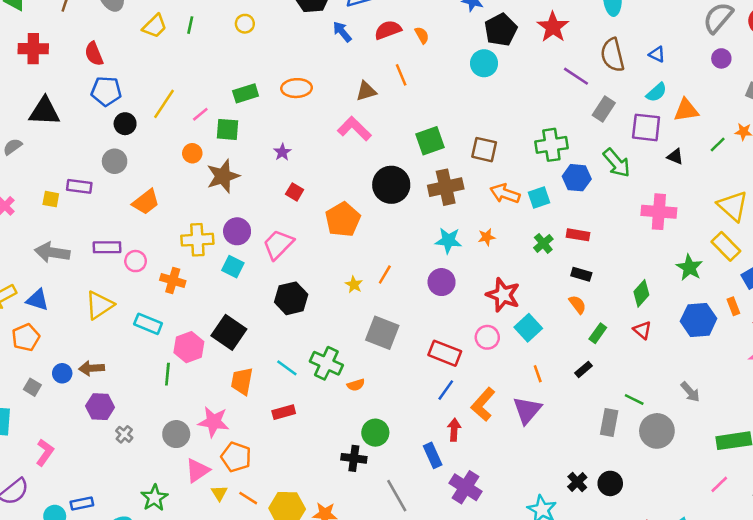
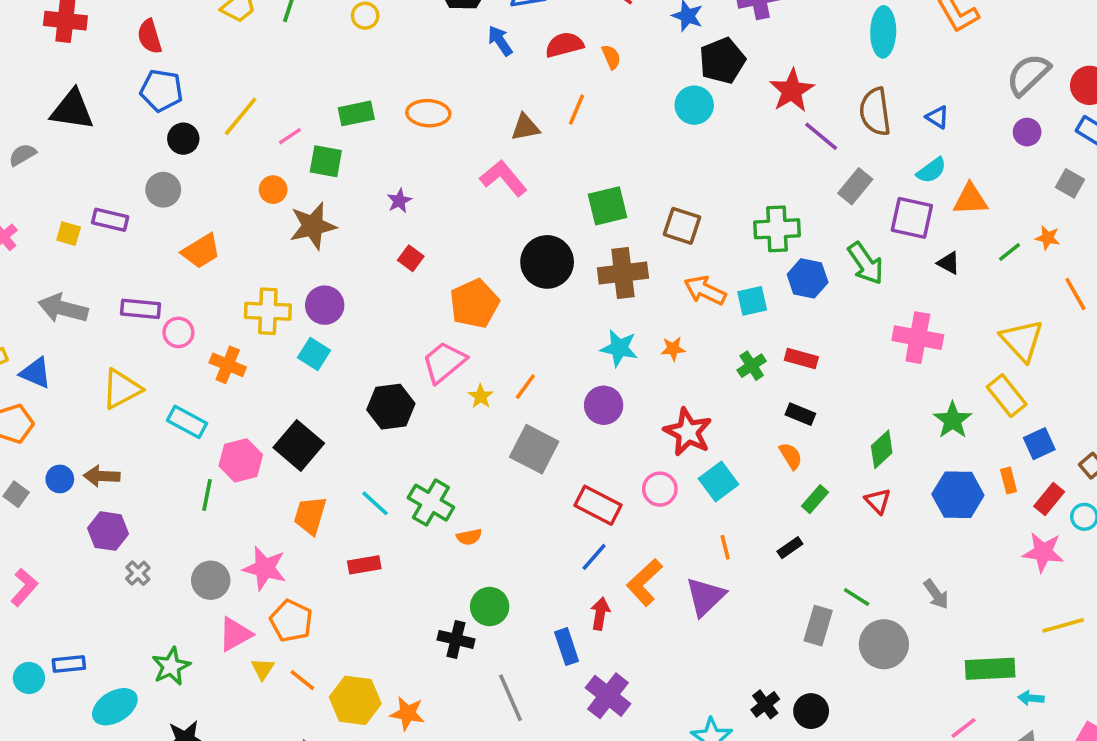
red star: (553, 27) -> (792, 91), moved
orange line: (401, 75) -> (577, 110), turned 40
pink trapezoid: (278, 245) -> (444, 362), moved
gray square: (382, 333) -> (534, 449), moved

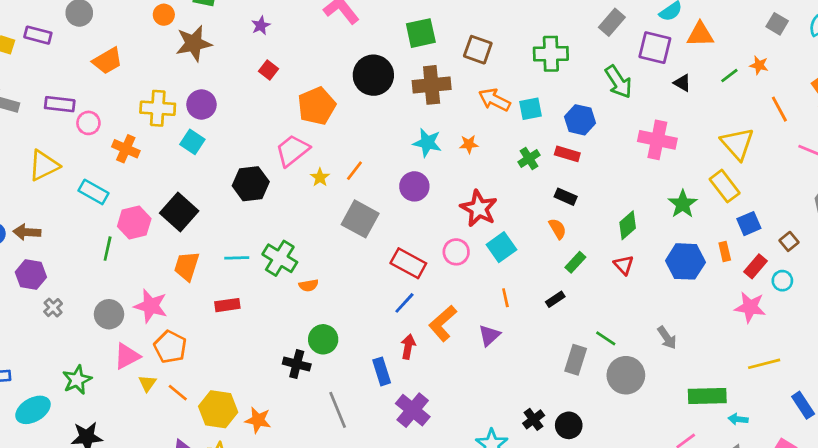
blue hexagon: (808, 278) -> (580, 120), moved
cyan line: (375, 503) -> (237, 258), turned -45
purple triangle: (705, 597) -> (489, 335), size x0.7

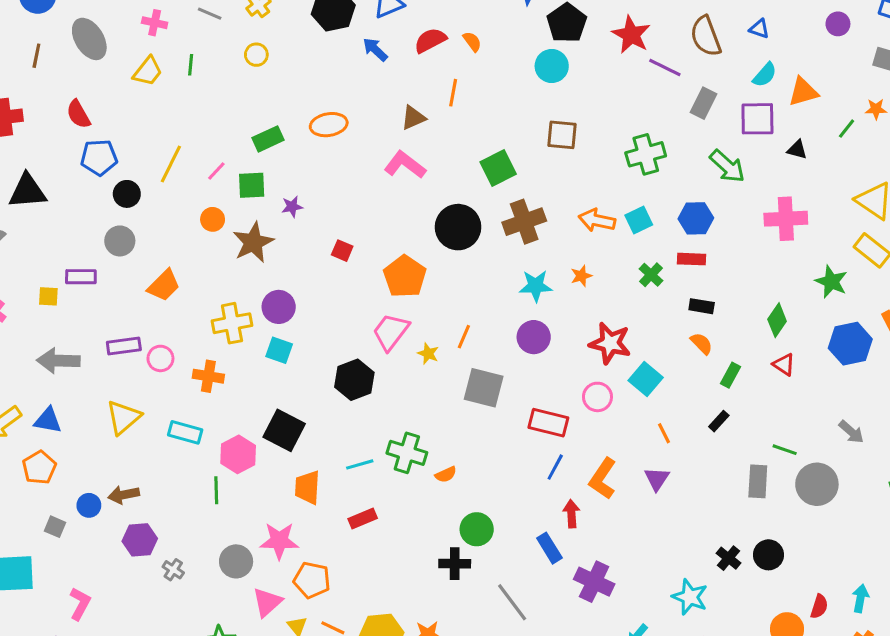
purple star: (261, 25) -> (292, 207), moved, turned 30
brown square: (478, 50) -> (562, 135), moved

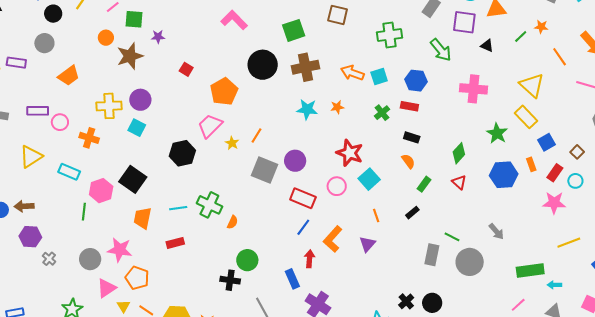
purple circle: (534, 337) -> (295, 161), moved
orange semicircle: (446, 474) -> (232, 222), turned -48

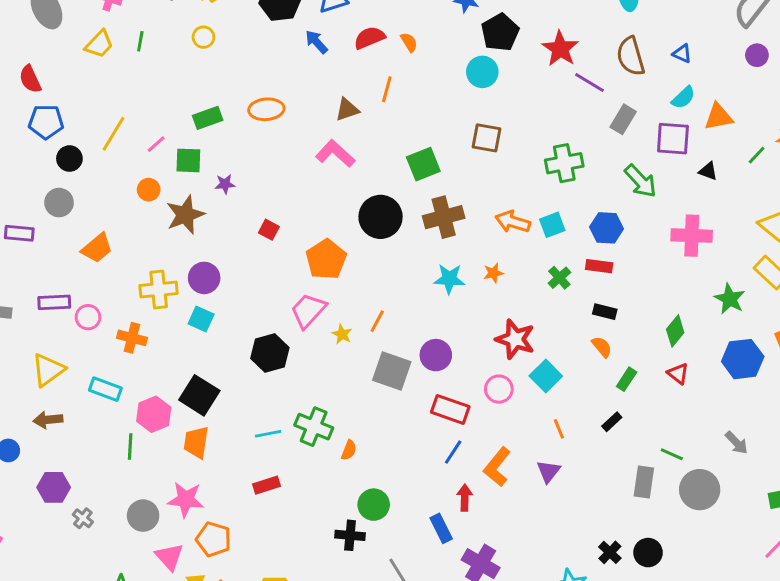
brown arrow: (24, 206) -> (48, 420), moved
orange trapezoid: (143, 218) -> (196, 442), moved
pink triangle: (106, 288) -> (169, 557), turned -35

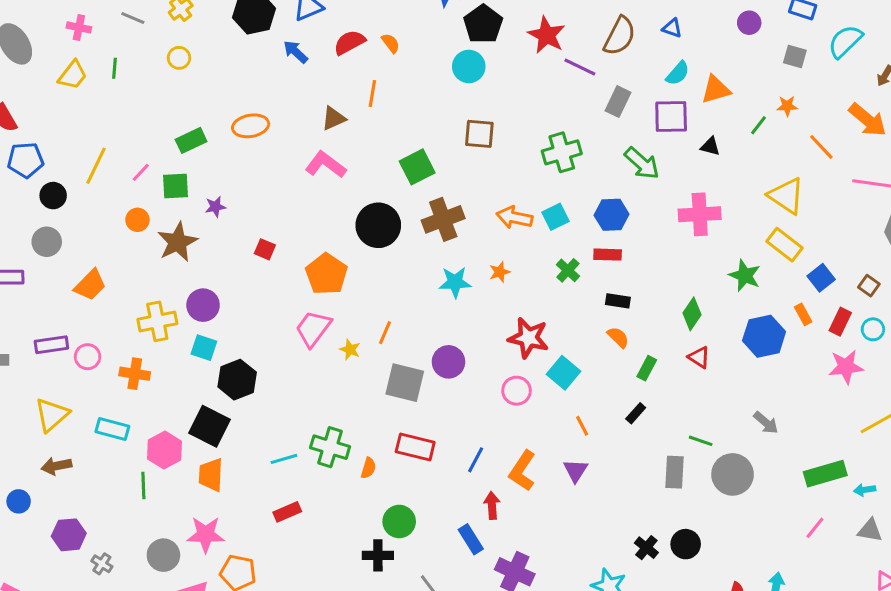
brown semicircle: (631, 56) -> (620, 36), turned -132
black hexagon: (270, 353) -> (237, 380), moved
red rectangle: (450, 409) -> (415, 447), moved

